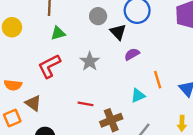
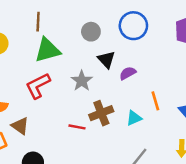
black triangle: (118, 32) -> (106, 60), moved
green triangle: (58, 33) -> (47, 50), size x1.6
brown cross: (111, 120) -> (101, 113), moved

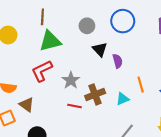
purple semicircle: (128, 73) -> (118, 61), turned 104
gray star: (82, 81) -> (71, 80), moved

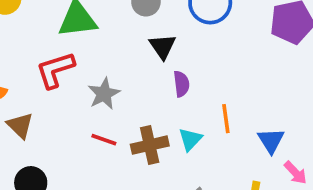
purple semicircle: (118, 61) -> (181, 84), moved
brown cross: (95, 94) -> (150, 145), moved
cyan triangle: (123, 99) -> (190, 139), turned -32

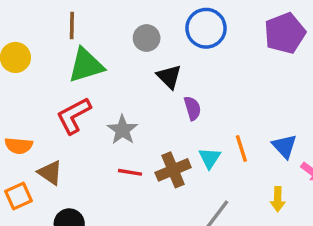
orange line: (226, 119) -> (241, 149), moved

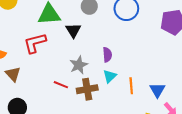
black triangle: (169, 77) -> (73, 30), moved
gray star: (122, 130) -> (79, 65), moved
cyan triangle: (210, 158) -> (110, 76), moved

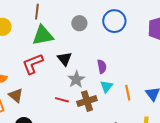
black triangle: (73, 30) -> (65, 59), moved

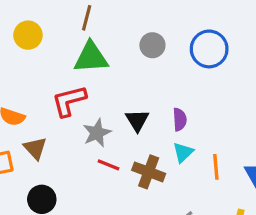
black triangle: (65, 59) -> (137, 120), moved
gray star: (76, 79) -> (97, 133), moved
brown cross: (87, 101) -> (149, 172), turned 30

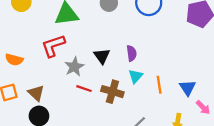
brown triangle: (35, 148) -> (36, 93), moved

